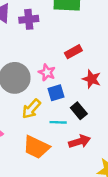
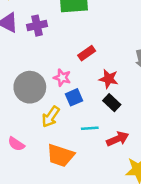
black rectangle: (79, 111) -> (112, 103), moved
cyan line: (58, 122) -> (90, 128), moved
red arrow: (80, 141) -> (118, 139), moved

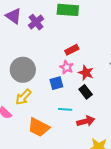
purple cross: (37, 26) -> (36, 22), turned -35
pink star: (62, 78) -> (66, 67), moved
yellow arrow: (51, 117) -> (23, 97), moved

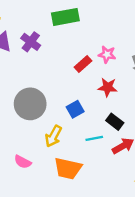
pink star: (66, 67) -> (107, 54), moved
black rectangle: (86, 92) -> (115, 122), moved
yellow arrow: (23, 97) -> (53, 136), moved

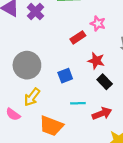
pink star: (107, 54) -> (98, 23), moved
black rectangle: (115, 122) -> (105, 82), moved
yellow arrow: (53, 136) -> (32, 97), moved

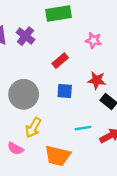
red rectangle: (78, 37) -> (60, 61), moved
blue square: (65, 76) -> (65, 91), moved, turned 32

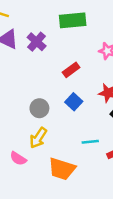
blue square: (65, 91) -> (74, 102), turned 35
gray circle: (24, 94) -> (39, 108), moved, size x0.6

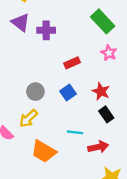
green rectangle: (73, 20) -> (103, 21), moved, turned 40
purple cross: (37, 42) -> (46, 30), turned 36

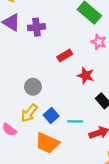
red star: (101, 91) -> (86, 75), moved
blue square: (68, 93) -> (51, 116), moved

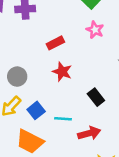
red star: (86, 75) -> (62, 72), moved

